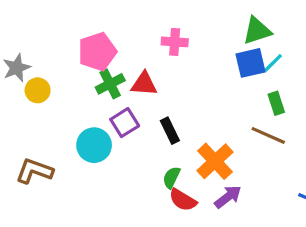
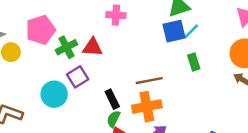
pink pentagon: (97, 52) -> (41, 30), moved
black rectangle: (170, 131) -> (112, 99), moved
brown line: (268, 135) -> (149, 81), moved, turned -35
orange cross: (215, 161) -> (147, 107), turned 32

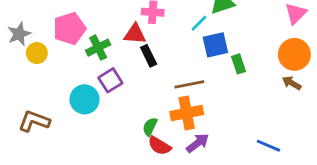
blue square: (174, 31) -> (215, 45), moved
cyan line: (191, 31) -> (199, 23), moved
red triangle: (92, 47) -> (135, 34), moved
black rectangle: (112, 99) -> (149, 56), moved

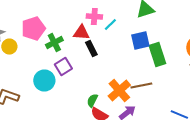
cyan line: (199, 23) -> (110, 24), moved
green rectangle: (238, 64) -> (157, 54), size x1.6
brown line: (189, 84) -> (141, 86), moved
orange cross: (187, 113) -> (119, 90), turned -30

